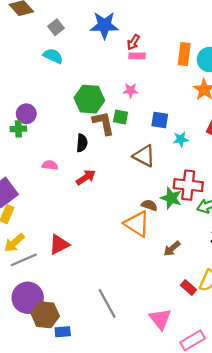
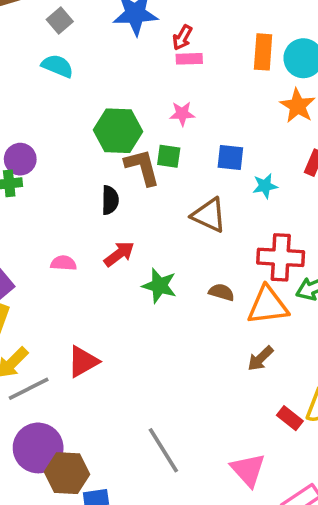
pink semicircle: (50, 165) -> (64, 263), moved
green star: (171, 198) -> (159, 286), moved
orange triangle: (137, 224) -> (268, 305), moved, turned -36

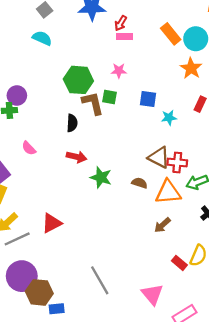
orange rectangle: (263, 52) -> (171, 34), turned -45
brown triangle: (209, 215) -> (159, 157), moved
red arrow: (119, 254) -> (77, 157), turned 48
red cross: (281, 257) -> (177, 162), size x0.7
pink semicircle: (64, 263) -> (29, 148), moved, turned -140

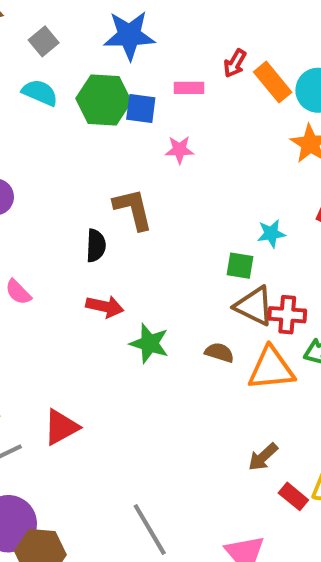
red arrow: (121, 23) -> (235, 63), moved
green hexagon: (78, 80) -> (104, 100), moved
green square: (110, 97) -> (240, 266), moved
blue square: (148, 99) -> (141, 109), moved
brown arrow: (162, 225) -> (263, 457), moved

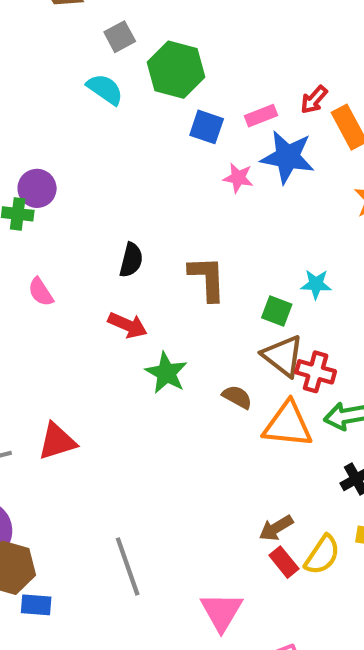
blue star: (129, 35) -> (287, 157), moved
pink rectangle: (189, 88) -> (261, 116), turned -32
green hexagon: (104, 100) -> (176, 70), moved
brown L-shape: (133, 209) -> (207, 278), moved
brown arrow: (263, 457) -> (276, 528), moved

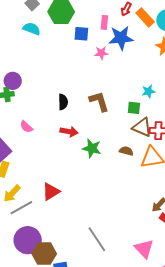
pink rectangle: (261, 116) -> (104, 22), turned -48

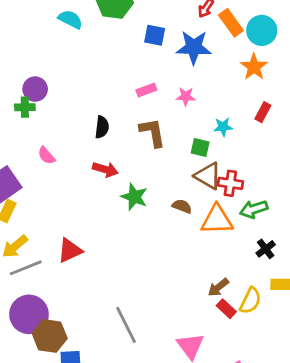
pink rectangle: (104, 22) -> (146, 90), moved, turned 56
blue square: (81, 34) -> (155, 35), moved
pink star: (101, 53) -> (186, 96), moved

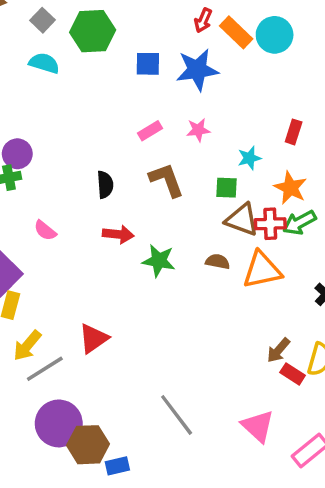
orange star: (254, 67) -> (290, 188), moved
green arrow: (254, 209) -> (299, 223), moved

